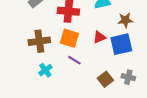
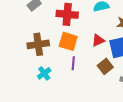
purple line: (74, 60) -> (73, 63), turned 64
brown square: (105, 79) -> (105, 66), moved

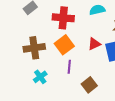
orange square: (68, 41) -> (64, 45), turned 36
brown square: (105, 66) -> (89, 85), moved

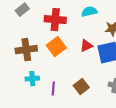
purple line: (69, 67) -> (53, 89), moved
cyan cross: (40, 77) -> (32, 79), turned 32

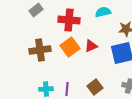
red triangle: (86, 46) -> (91, 46), moved
cyan cross: (32, 79) -> (46, 89), moved

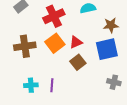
red cross: (69, 20) -> (54, 16), turned -30
brown square: (95, 87) -> (78, 62), moved

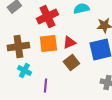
orange square: (55, 43) -> (48, 43), turned 30
cyan cross: (31, 85) -> (24, 70), moved, turned 32

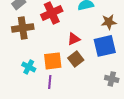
orange square: (48, 43) -> (53, 61), moved
brown cross: (18, 46) -> (23, 28), moved

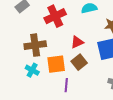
brown cross: (23, 28) -> (35, 45), moved
purple line: (50, 82) -> (66, 85), moved

